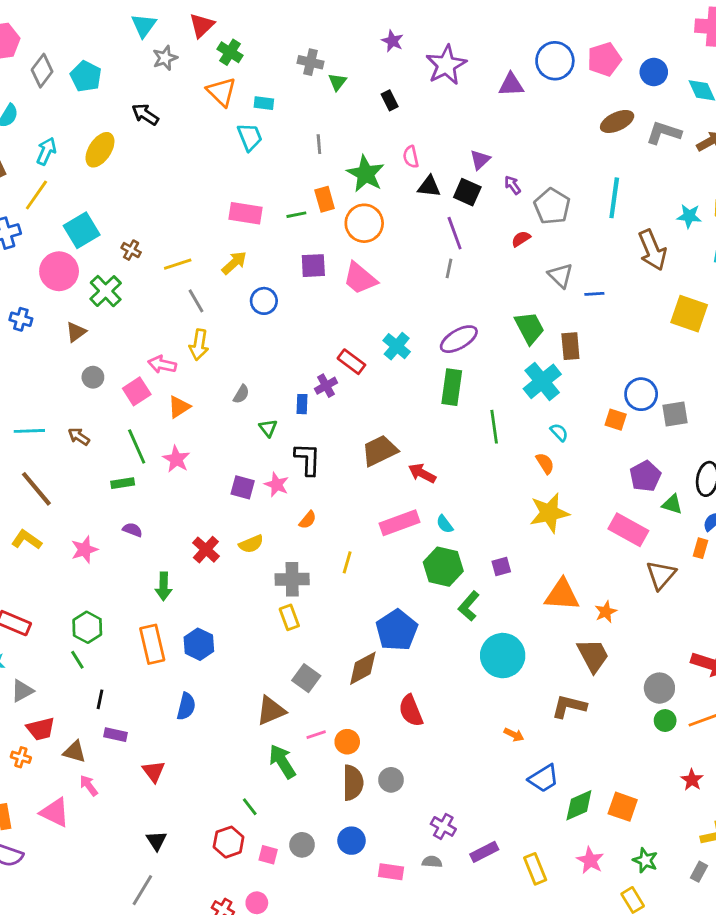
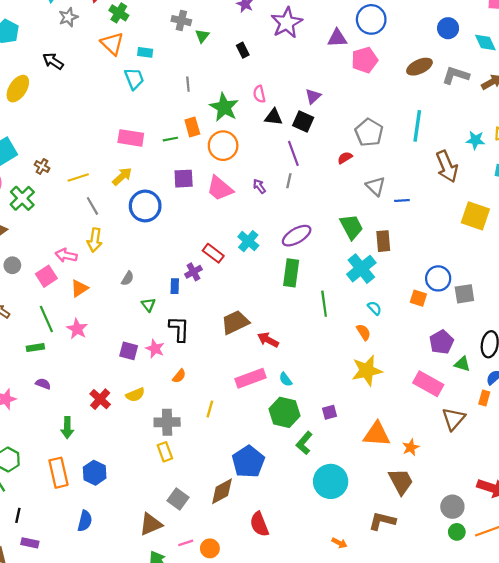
pink pentagon: (604, 59) -> (365, 60), moved
purple arrow: (513, 185) -> (259, 186), moved
blue circle: (264, 301) -> (145, 206), size x1.5

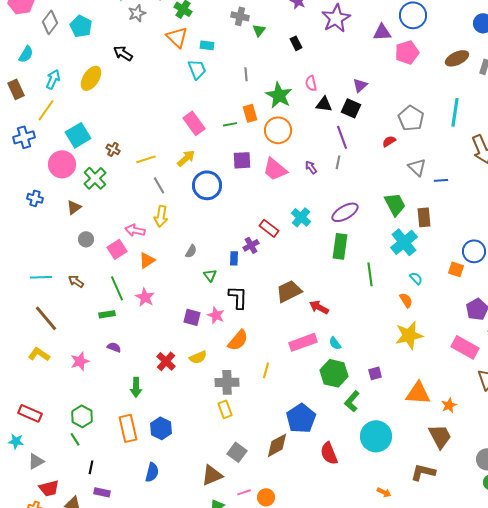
pink rectangle: (131, 138) -> (194, 123), turned 45
orange semicircle: (179, 376) -> (238, 340), size x1.6
red semicircle: (259, 524) -> (329, 453), moved

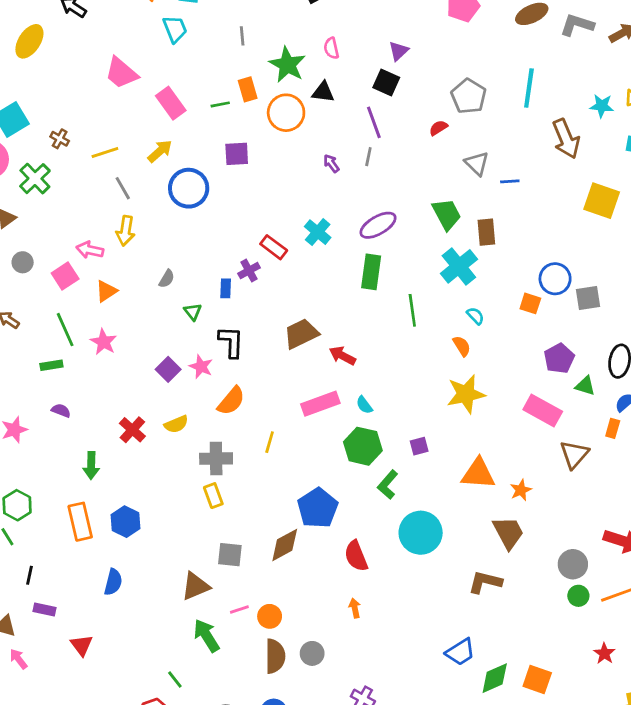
black triangle: (324, 104) -> (323, 92), moved
pink trapezoid: (275, 169) -> (121, 73), moved
purple square: (192, 317) -> (168, 369), turned 30
gray square: (237, 452) -> (230, 555), turned -30
orange arrow: (384, 492) -> (355, 608), moved, turned -128

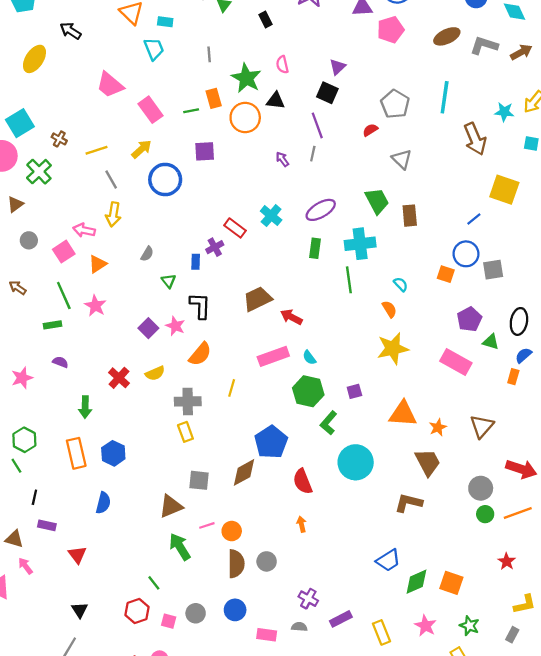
blue line: (510, 181) -> (474, 219), moved, turned -35
cyan cross: (459, 266) -> (360, 244), moved, turned 32
green rectangle: (371, 272) -> (315, 248), size x0.7
brown triangle: (574, 454) -> (482, 426), moved

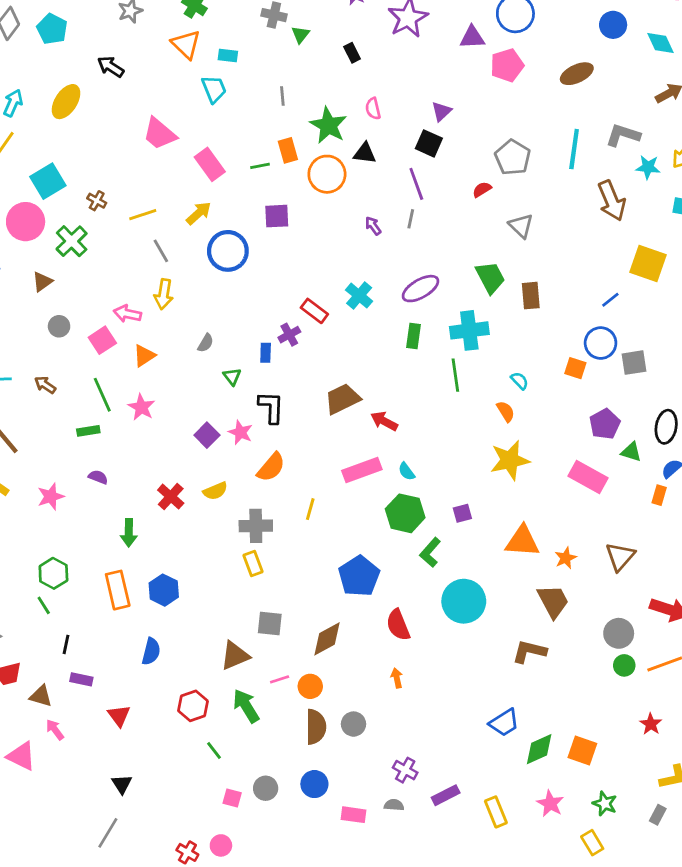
gray L-shape: (484, 45) -> (623, 135), moved
brown diamond: (244, 472) -> (327, 639), moved
red hexagon: (137, 611) -> (193, 706), moved

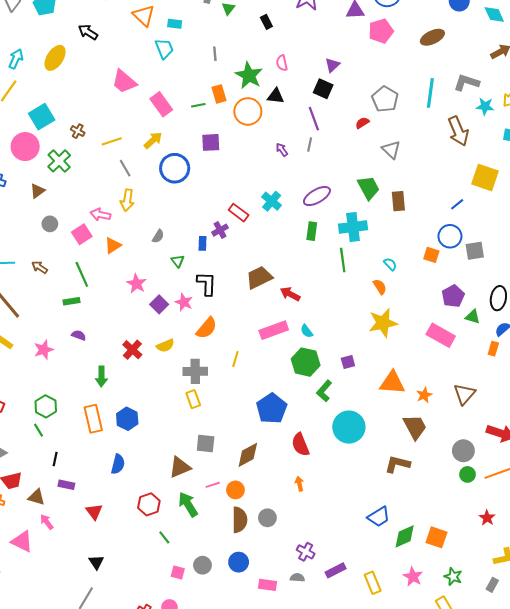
pink star: (141, 407) -> (136, 284), moved

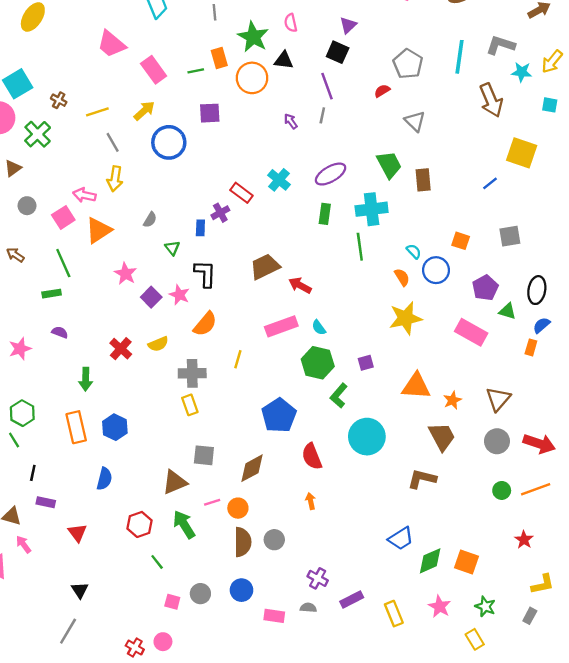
blue circle: (450, 236) -> (436, 270), moved
orange triangle: (113, 246) -> (98, 230), size x1.4
gray circle: (463, 451) -> (497, 441), moved

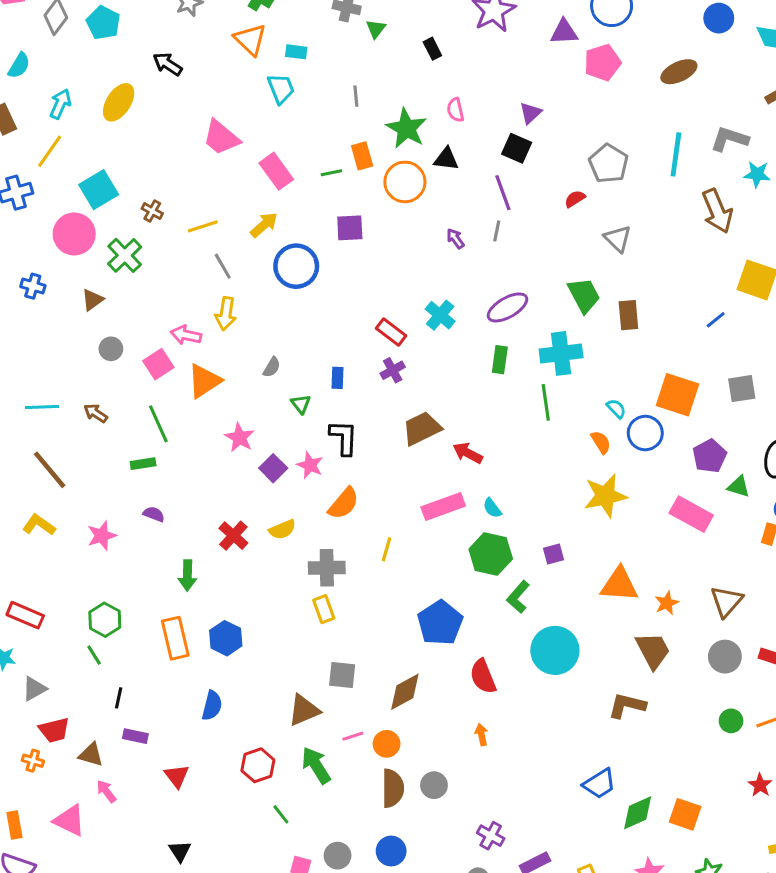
purple cross: (220, 213) -> (393, 370), moved
orange square: (461, 241) -> (677, 395), size x1.8

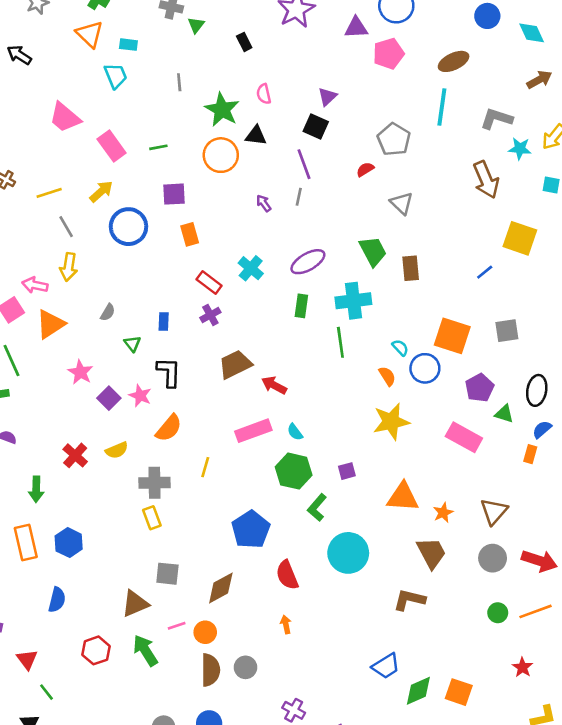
cyan line: (676, 154) -> (442, 107), moved
orange rectangle: (362, 156) -> (190, 234), moved
green line: (281, 814) -> (47, 692), moved

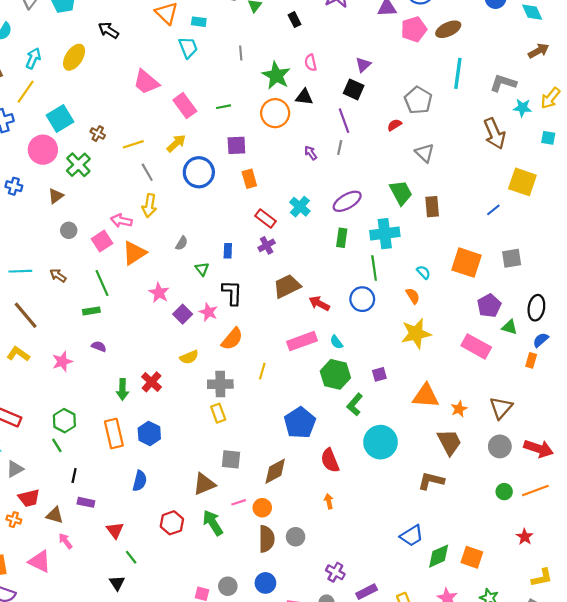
brown ellipse: (454, 61) -> (448, 29), moved
blue circle: (425, 368) -> (362, 299), moved
red cross: (75, 455) -> (151, 382), moved

